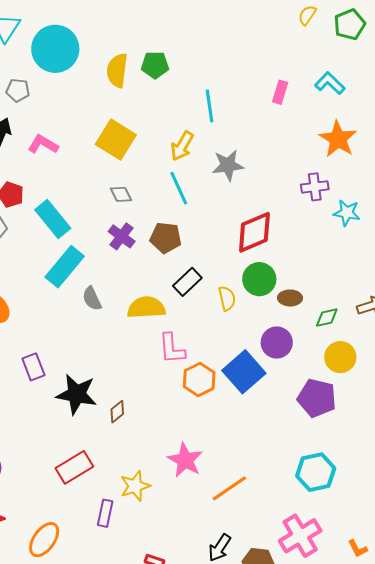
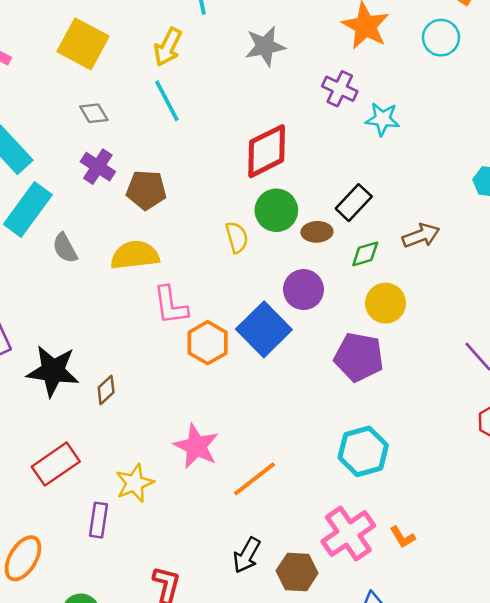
gray star: (228, 165) -> (265, 46), moved
purple cross: (315, 187) -> (340, 89), turned 36
brown pentagon: (166, 238) -> (146, 190), moved
black rectangle: (187, 282) -> (354, 203), moved
orange L-shape: (358, 549) -> (402, 537), moved

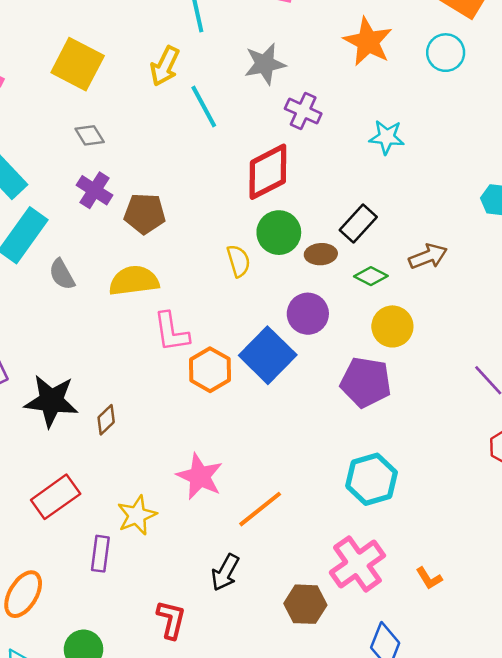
purple cross: (340, 89) -> (303, 111), moved
cyan line: (167, 101) -> (204, 107), moved
green diamond: (365, 254) -> (371, 276), turned 44
orange L-shape: (402, 537) -> (429, 578), moved
black arrow: (247, 555) -> (225, 572), moved

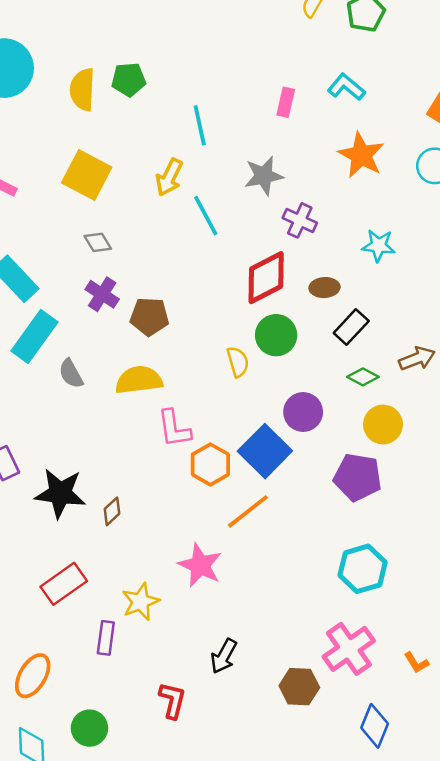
brown ellipse: (321, 254) -> (324, 288), moved
orange line: (260, 509) -> (248, 511), moved

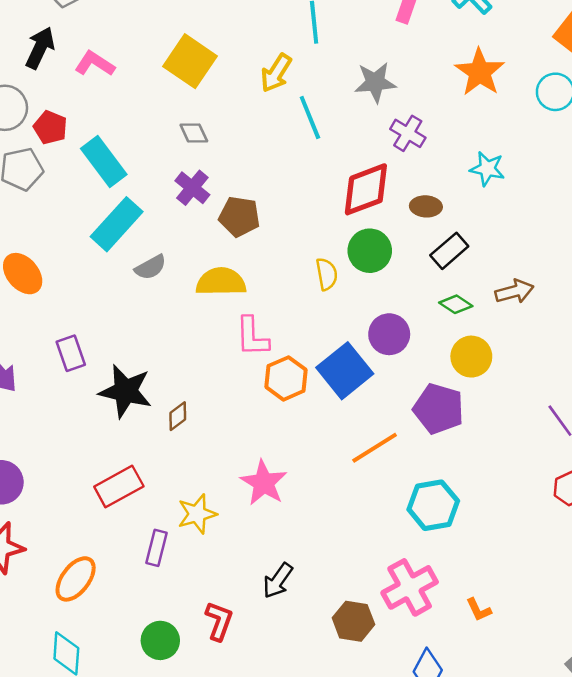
gray semicircle: (71, 374) -> (151, 267), turned -96
orange line: (248, 511) -> (375, 448), moved
green circle: (89, 728) -> (160, 640), moved

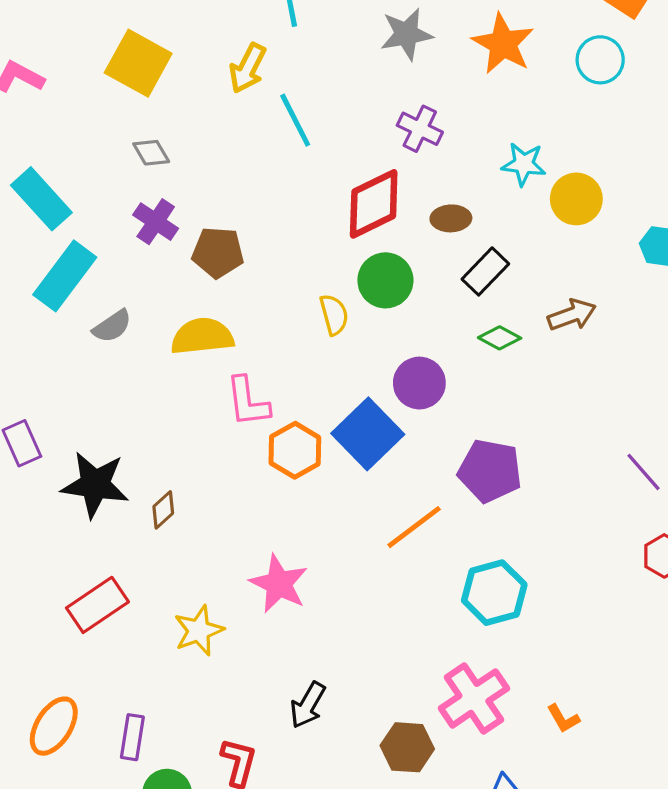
gray star: (375, 82) -> (406, 34), moved
yellow circle: (471, 357) -> (576, 199), moved
purple rectangle: (157, 548) -> (132, 737), moved

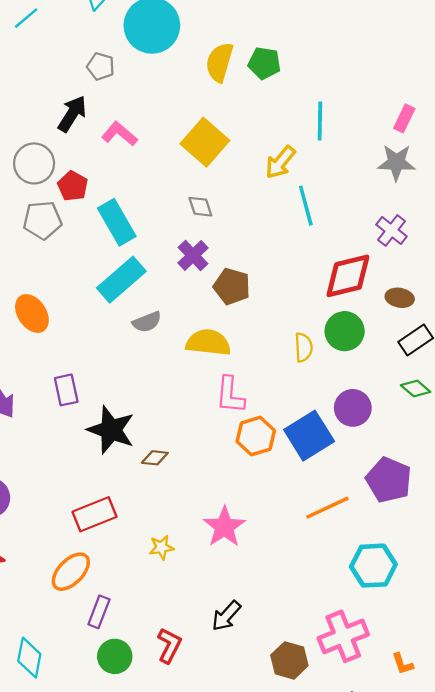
brown diamond: (163, 510) -> (155, 458), turned 36
yellow star: (199, 631) -> (161, 547), size x0.7
orange ellipse: (54, 726) -> (71, 572), moved

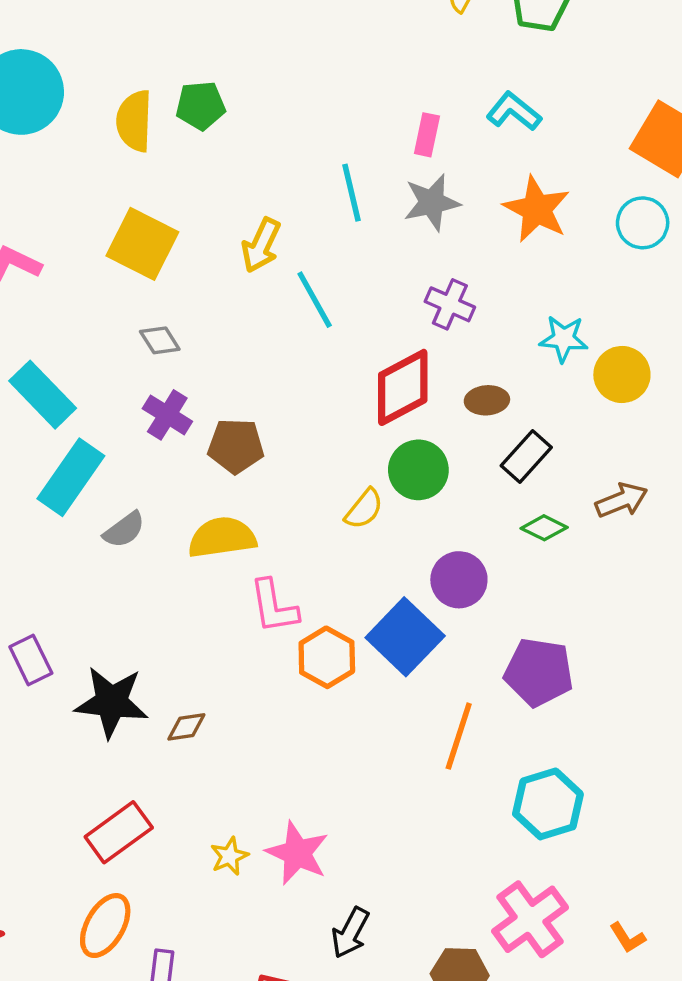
cyan line: (320, 121) -> (352, 193), moved
yellow semicircle: (304, 347) -> (364, 509), turned 56
orange line: (327, 508) -> (459, 736), turned -33
pink star: (224, 527) -> (297, 853), moved

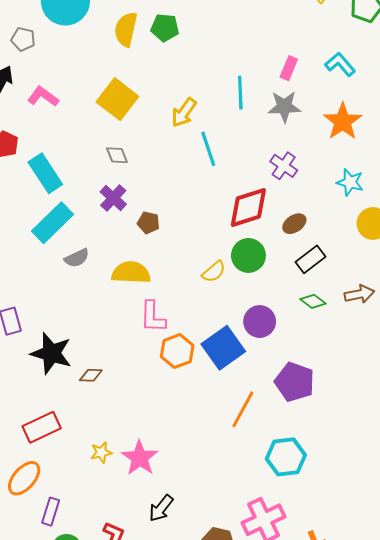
cyan star: (564, 339) -> (350, 182), moved
brown ellipse: (487, 400) -> (294, 224), turned -40
brown pentagon: (236, 446) -> (148, 223), size x0.7

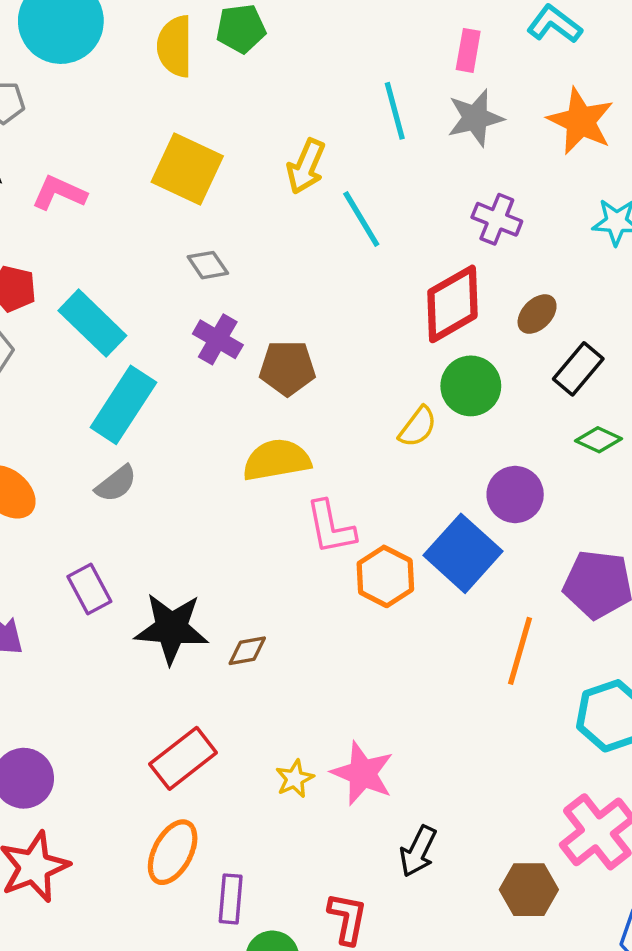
brown pentagon: (148, 223) -> (287, 368), size x1.4
gray semicircle: (77, 258) -> (116, 484), moved

